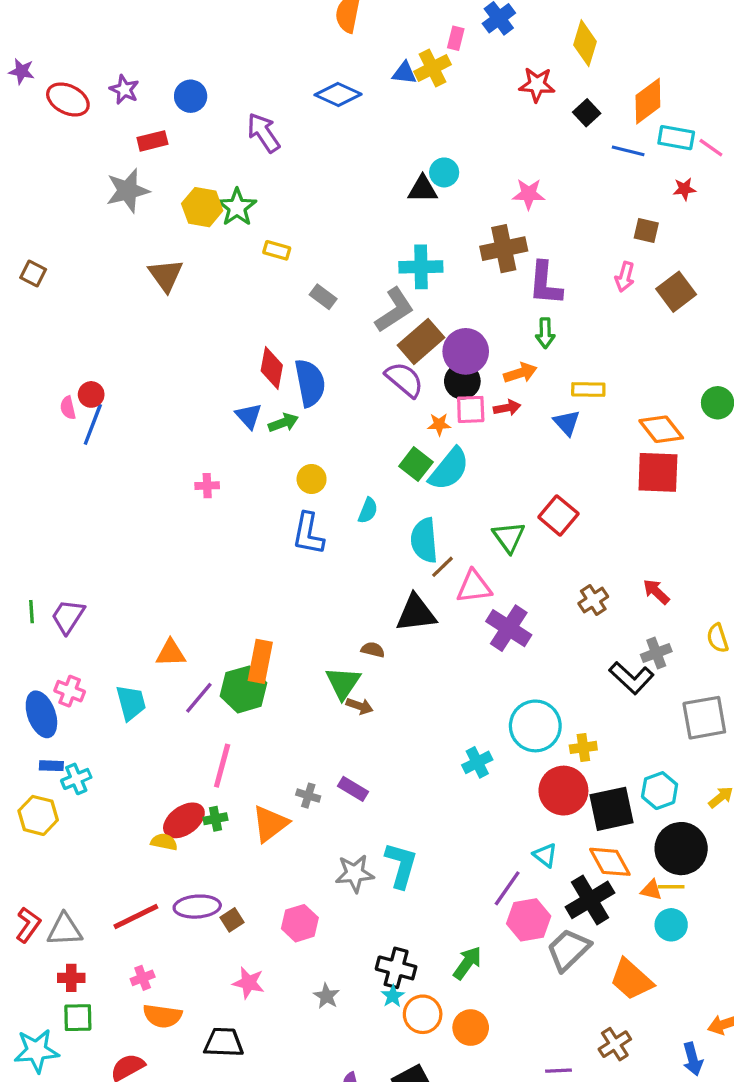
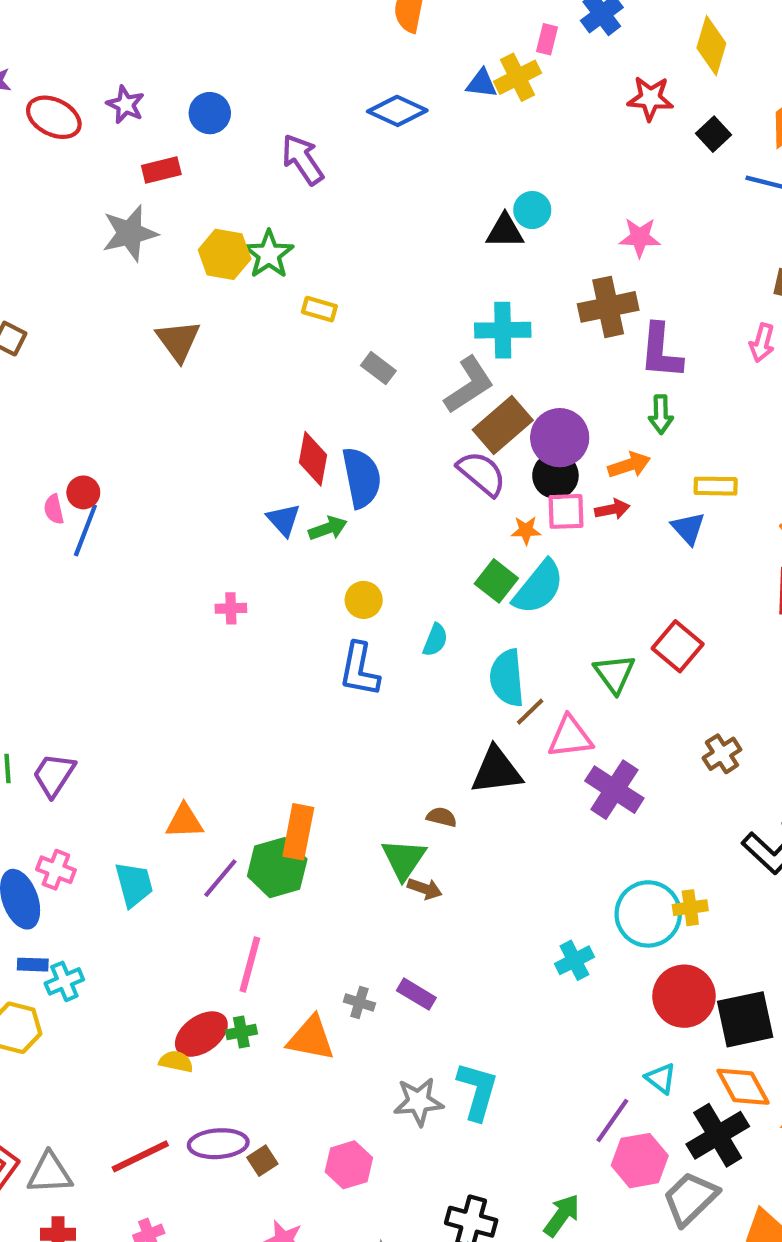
yellow cross: (583, 747) -> (690, 908), moved
orange triangle: (270, 824) -> (311, 1038), turned 48

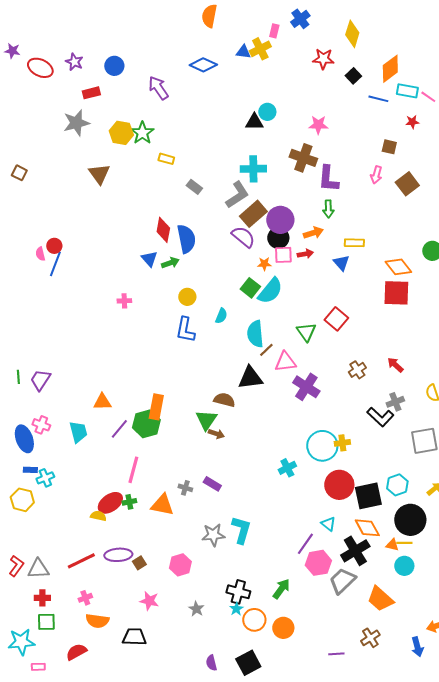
brown cross: (608, 307) -> (303, 158), turned 32
brown semicircle: (442, 817) -> (224, 400), size x1.5

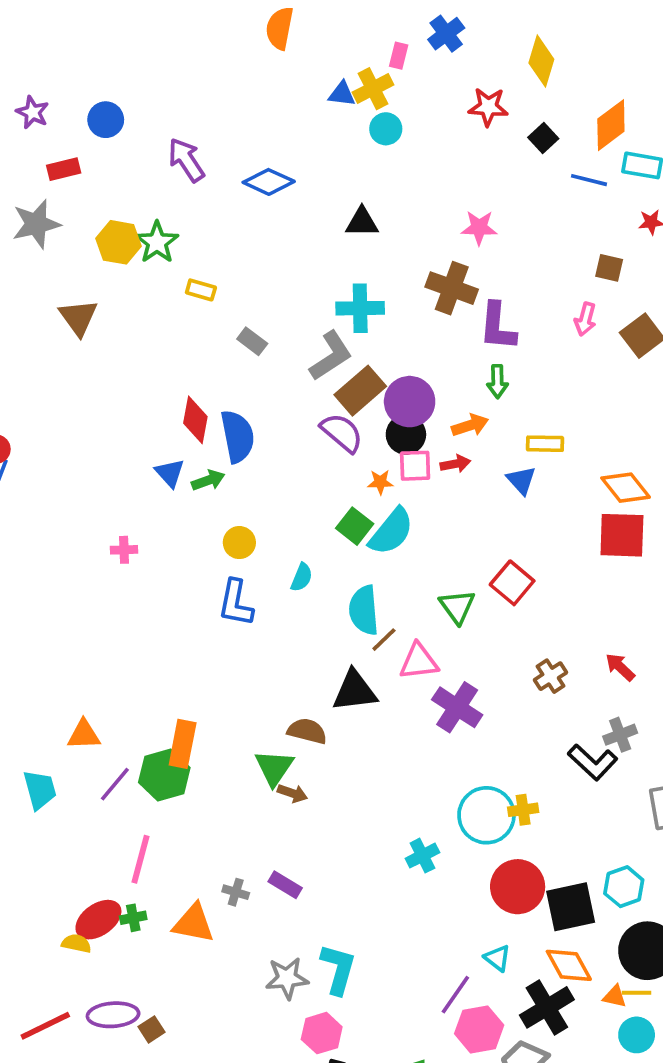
blue diamond: (203, 65) -> (269, 182), moved
cyan circle: (267, 112) -> (386, 129), moved
pink hexagon: (180, 565) -> (322, 1033), moved

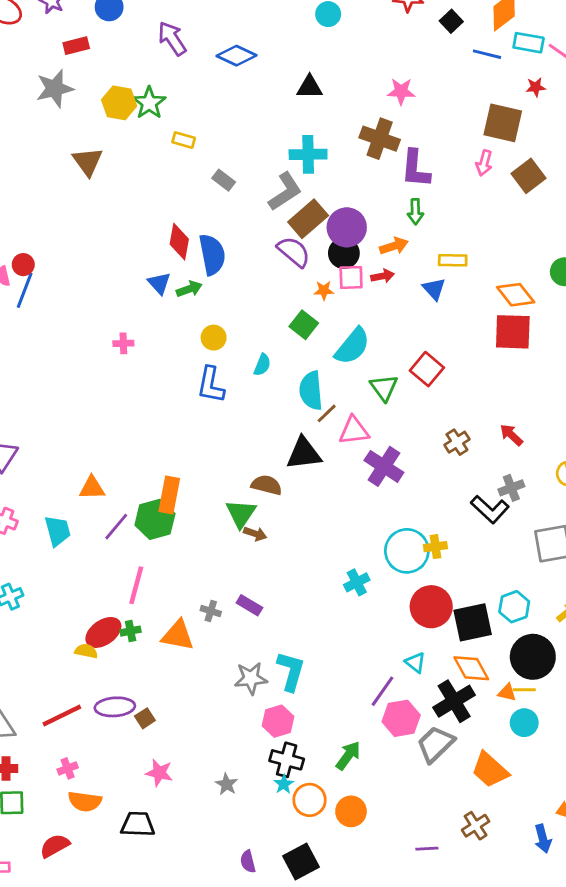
brown square: (609, 268) -> (503, 123), size x1.8
cyan semicircle: (391, 532) -> (352, 346), moved

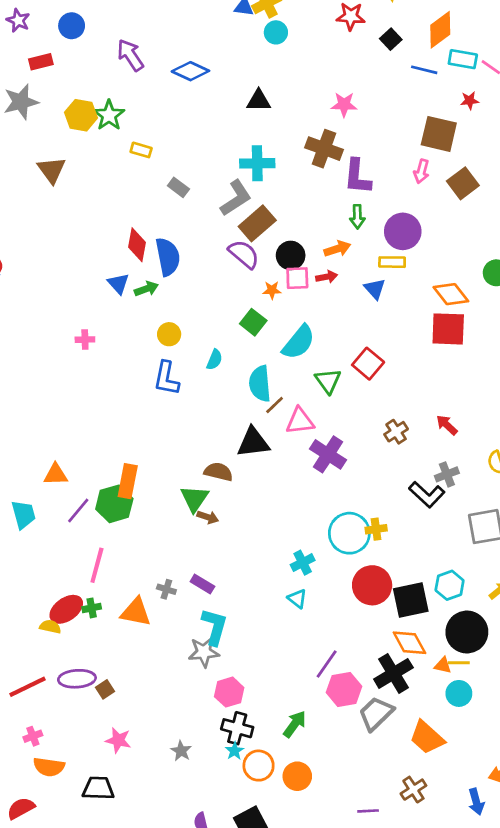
purple circle: (347, 227) -> (403, 231), moved
cyan triangle: (415, 663) -> (297, 599), moved
cyan L-shape: (291, 671) -> (214, 627), moved

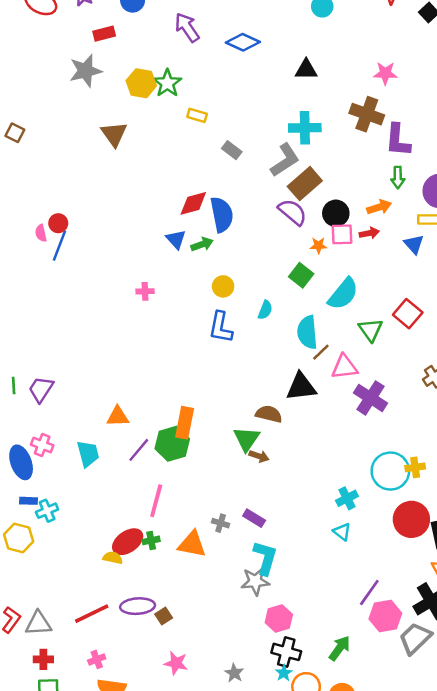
red diamond: (137, 245) -> (193, 203), turned 64

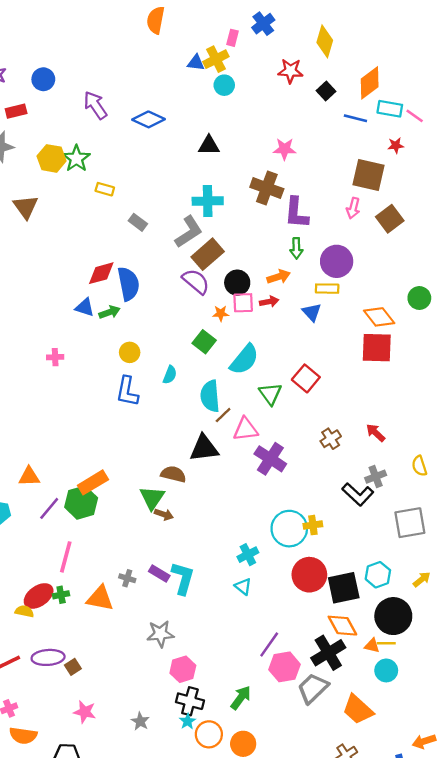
blue triangle: (176, 239) -> (85, 307), turned -30
orange rectangle: (185, 423) -> (93, 482), turned 48
cyan L-shape: (265, 558) -> (183, 578), moved

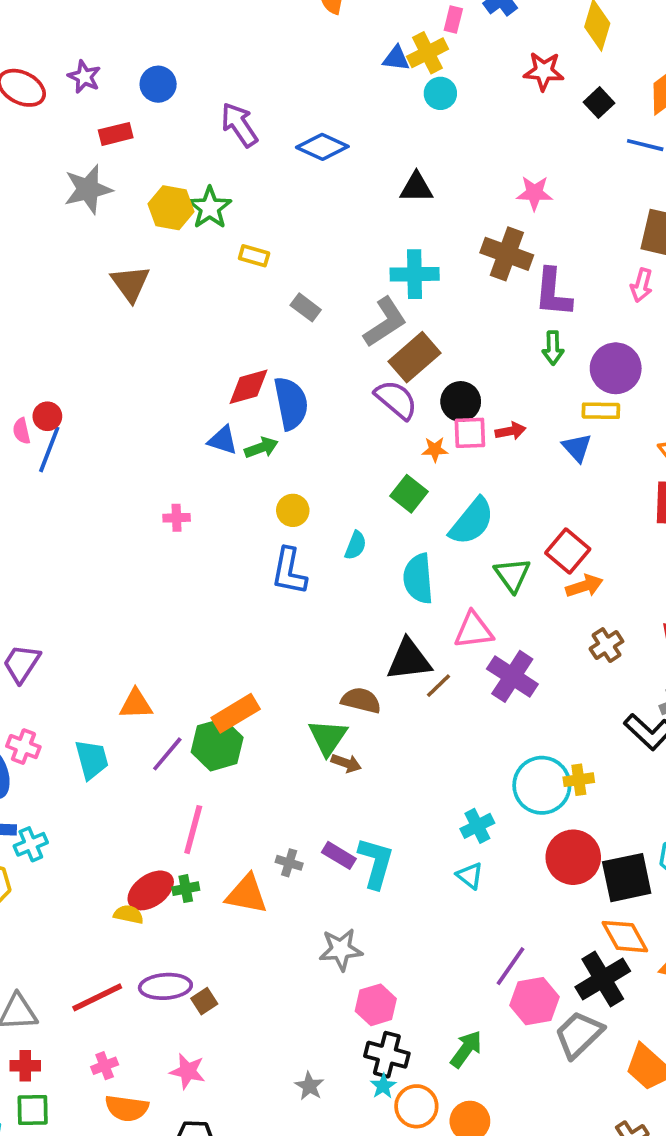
orange arrow: (279, 277) -> (584, 586), moved
brown line: (223, 415) -> (439, 686), moved
pink star: (85, 712) -> (188, 1071), moved

